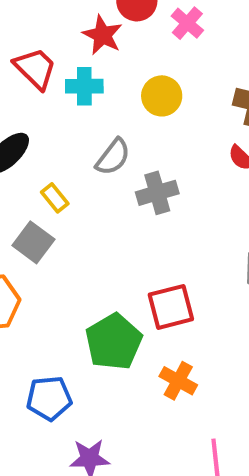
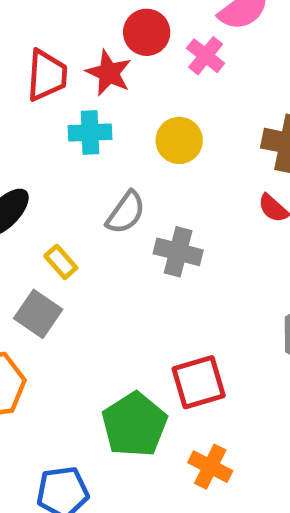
red trapezoid: (35, 68) -> (47, 75), moved, turned 51
gray cross: (157, 193) -> (178, 252), turned 33

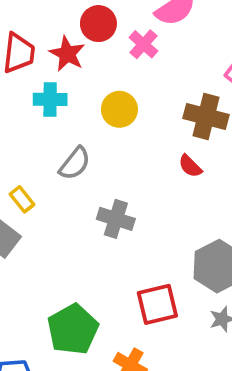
gray cross: (178, 252) -> (116, 219), moved
red square: (199, 382) -> (157, 304), moved

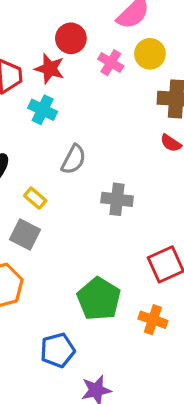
pink cross: (143, 44) -> (111, 63), moved
cyan cross: (50, 99) -> (43, 110), turned 36
yellow circle: (119, 109) -> (150, 54), moved

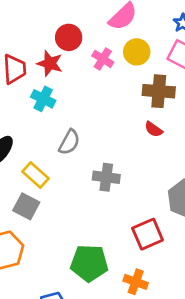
yellow rectangle: (35, 198) -> (36, 175), size x1.4
green pentagon: (99, 299) -> (89, 263), turned -30

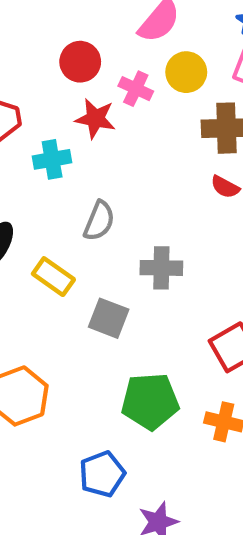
red star: (50, 63) -> (95, 119), moved
cyan cross: (43, 99) -> (52, 159), turned -30
gray square: (26, 206) -> (109, 318), moved

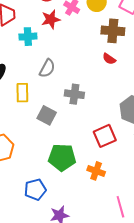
red star: (95, 119) -> (51, 19), turned -30
yellow rectangle: (53, 277) -> (22, 93), turned 48

